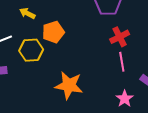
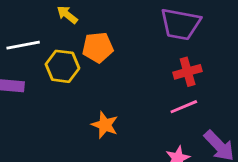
pink line: (122, 62) -> (184, 107), turned 66
orange star: (69, 85) -> (105, 125), size x0.7

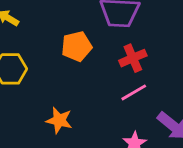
orange pentagon: (98, 47) -> (77, 46), moved

